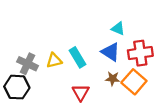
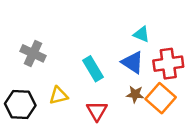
yellow triangle: (54, 60) -> (59, 96), moved
gray cross: (27, 64) -> (33, 53), moved

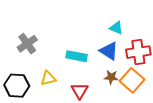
gray cross: (33, 53) -> (27, 44), turned 30
cyan rectangle: (93, 69) -> (76, 56), turned -48

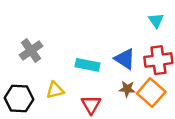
cyan triangle: (116, 28) -> (156, 20), moved, turned 32

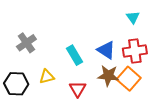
cyan rectangle: (88, 65) -> (74, 55), turned 48
brown star: (127, 89) -> (108, 76), size x1.5

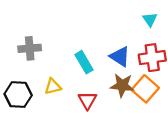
gray cross: (26, 43) -> (30, 48), turned 30

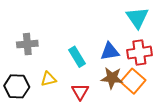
cyan triangle: (150, 19) -> (137, 18), size x1.6
blue triangle: (120, 56) -> (110, 51), turned -42

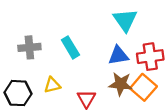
cyan triangle: (137, 18) -> (125, 20), moved
cyan rectangle: (77, 57) -> (70, 47), moved

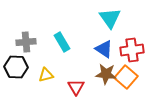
blue triangle: (118, 55) -> (104, 49), turned 42
black hexagon: (18, 93) -> (16, 67), moved

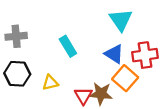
gray cross: (26, 42) -> (16, 36), moved
brown star: (106, 74) -> (101, 94), moved
orange square: (126, 77) -> (125, 78), moved

